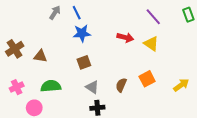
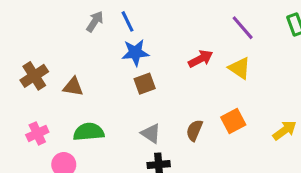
red arrow: (125, 37) -> (201, 59), turned -42
brown square: (84, 62) -> (145, 84), moved

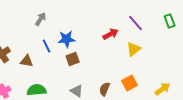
blue line: (128, 21) -> (47, 46), moved
red arrow: (201, 59) -> (111, 34), moved
yellow triangle: (240, 68) -> (134, 49), turned 49

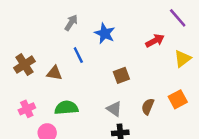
purple line: (136, 23) -> (178, 18), moved
blue star: (67, 39) -> (105, 33), moved, turned 30
brown square: (73, 59) -> (121, 75), moved

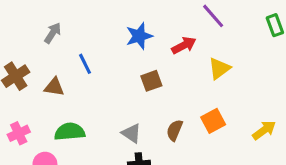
gray arrow: (71, 23) -> (53, 33), moved
blue star: (105, 33) -> (139, 36), moved, turned 30
brown square: (121, 75) -> (151, 81), moved

